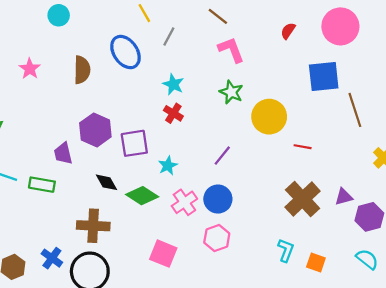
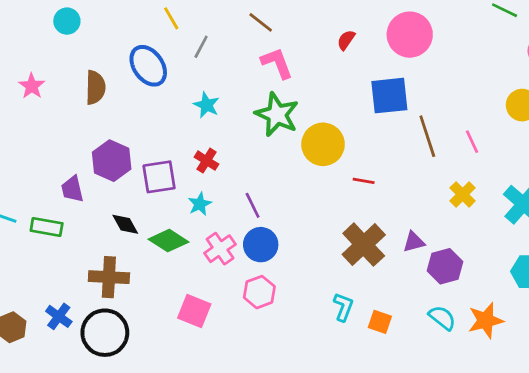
green star: (231, 92) -> (277, 115), size x1.5
red cross: (173, 113) -> (206, 161), moved
purple line: (222, 156) -> (253, 205), moved, turned -65

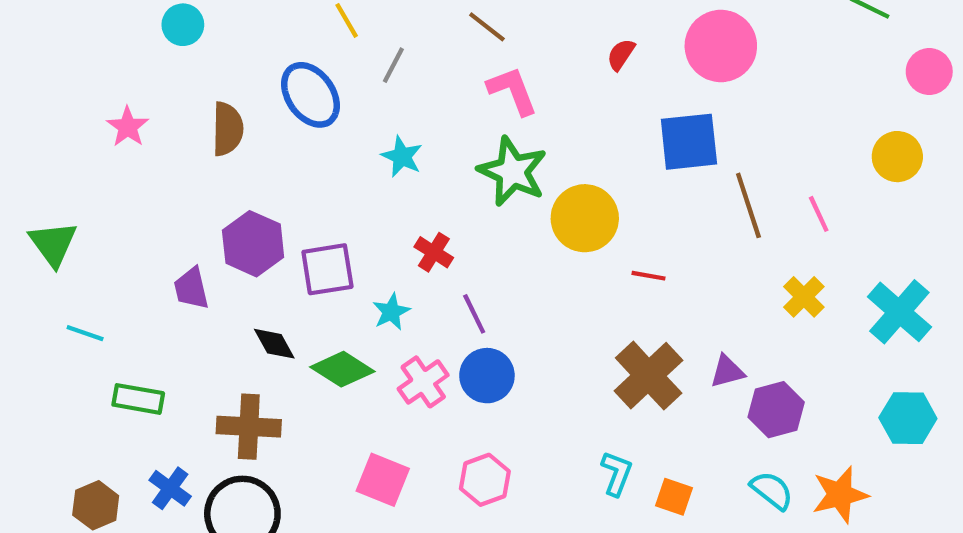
red cross: (206, 161) -> (434, 252), moved
green rectangle: (47, 227) -> (138, 399), moved
pink hexagon: (259, 292) -> (485, 480), moved

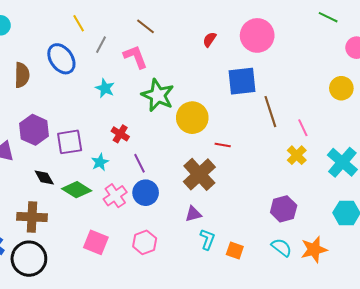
pink L-shape: (512, 91) -> (135, 57), moved
pink line: (819, 214) -> (303, 128), moved
purple triangle: (727, 371) -> (193, 214), moved
brown cross: (649, 376) -> (199, 174), moved

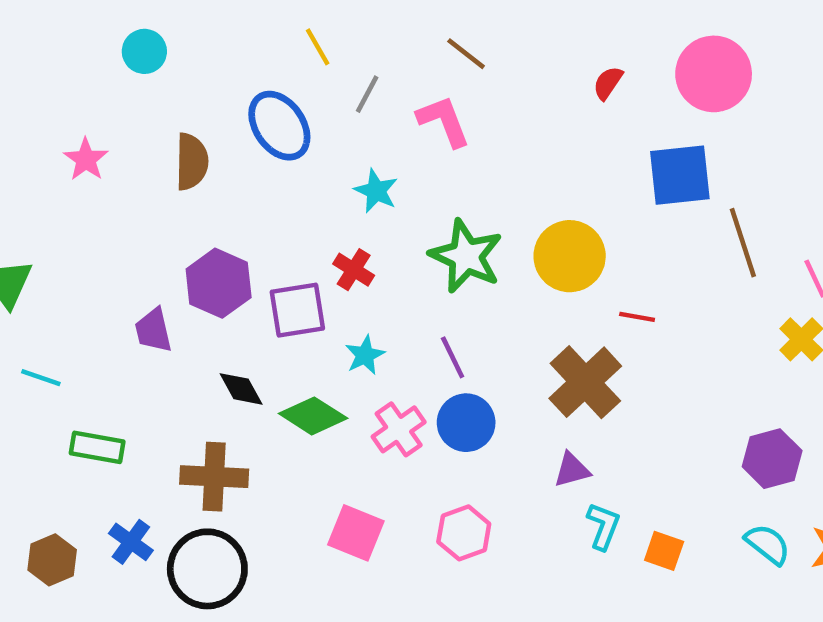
green star: (158, 95) -> (466, 256), moved
red cross: (120, 134) -> (354, 270), moved

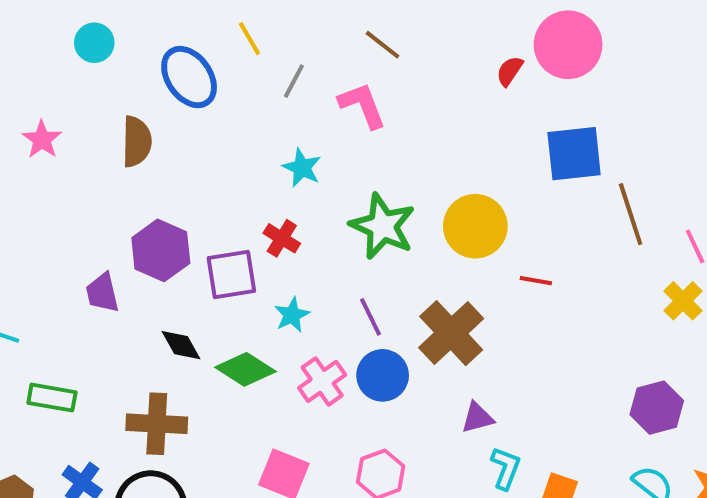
pink circle: (714, 74) -> (568, 45), moved
blue ellipse: (279, 126) -> (189, 77), moved
brown cross: (585, 382) -> (451, 333), moved

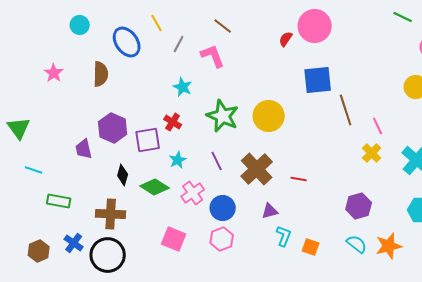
red line: (536, 281) -> (299, 179), moved
black diamond: (181, 345) -> (123, 175), turned 45
blue circle: (383, 375) -> (223, 208), moved

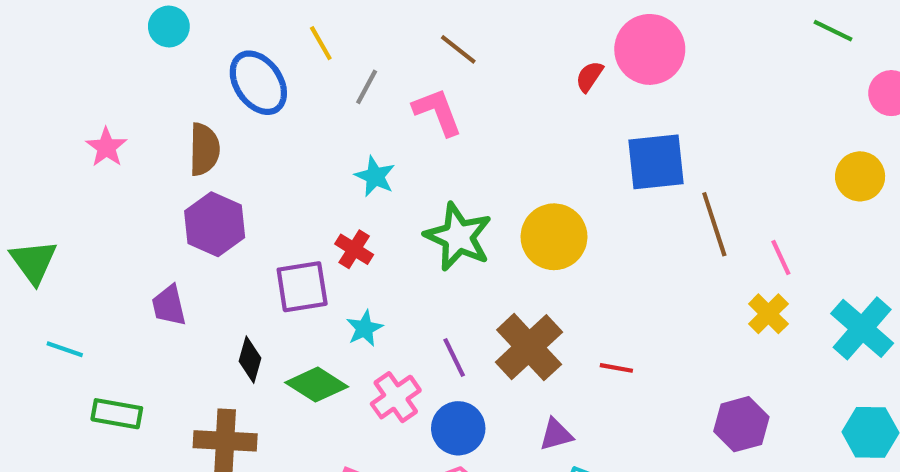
cyan circle: (80, 25) -> (169, 26), moved
purple hexagon: (113, 128) -> (215, 224), moved
purple line: (217, 161) -> (454, 358), moved

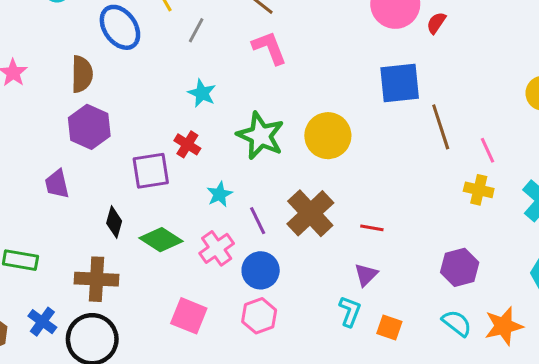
red semicircle: (589, 76) -> (436, 23), moved
pink L-shape: (437, 112) -> (269, 48), moved
yellow cross: (768, 314) -> (479, 190), turned -32
cyan star: (365, 328) -> (220, 194), moved
purple triangle: (556, 435) -> (366, 275), moved, turned -30

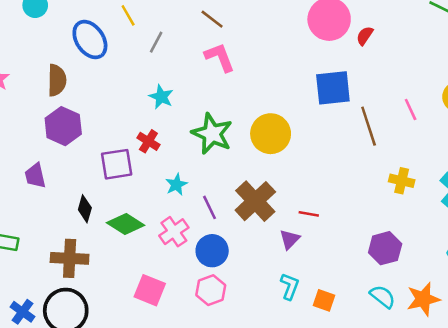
pink line: (488, 150) -> (411, 109), moved
purple triangle: (366, 275) -> (290, 239), moved
blue cross: (42, 322) -> (22, 312), moved

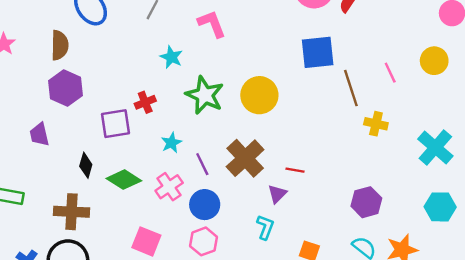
cyan star: (161, 97) -> (171, 57), moved
red cross: (148, 141) -> (145, 102), turned 36
yellow cross: (402, 181) -> (376, 124), moved
cyan L-shape: (290, 286) -> (265, 227), moved

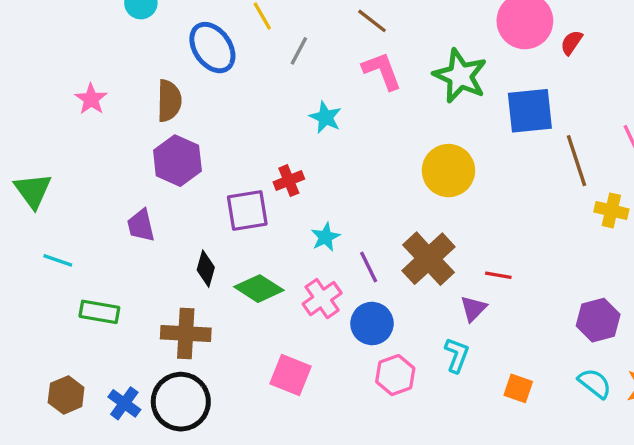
green star: (205, 95) -> (460, 76), moved
pink hexagon: (203, 241) -> (395, 375), moved

